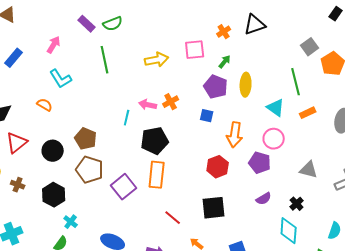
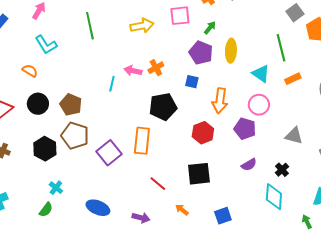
black pentagon: (155, 141) -> (163, 107), moved
black circle: (53, 151) -> (38, 104), moved
black hexagon: (54, 195) -> (45, 149), moved

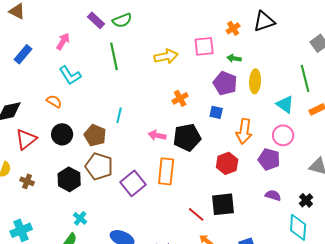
green arrow: (210, 28) -> (234, 58), turned -120
pink arrow: (133, 71) -> (157, 135), moved
cyan line: (112, 84) -> (119, 115), moved
purple semicircle: (249, 165) -> (273, 195), turned -133
red line: (158, 184) -> (196, 214), moved

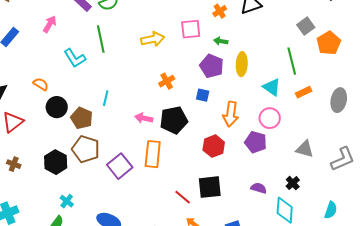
cyan L-shape: (70, 75) -> (75, 58), moved
black circle: (62, 134) -> (57, 107), moved
purple semicircle: (273, 195) -> (259, 188), moved

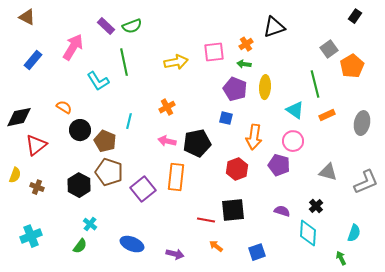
orange cross: (220, 11) -> (246, 44), moved
pink arrow: (50, 24) -> (73, 47), size x1.5
orange cross: (167, 81) -> (167, 107), moved
red line: (183, 197) -> (206, 220), turned -30

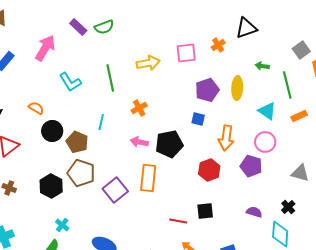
green line: (124, 62) -> (110, 78), moved
green arrow: (244, 64) -> (262, 66), moved
purple pentagon: (235, 89) -> (207, 90), turned 30
black square: (233, 210) -> (205, 211), size x0.7

